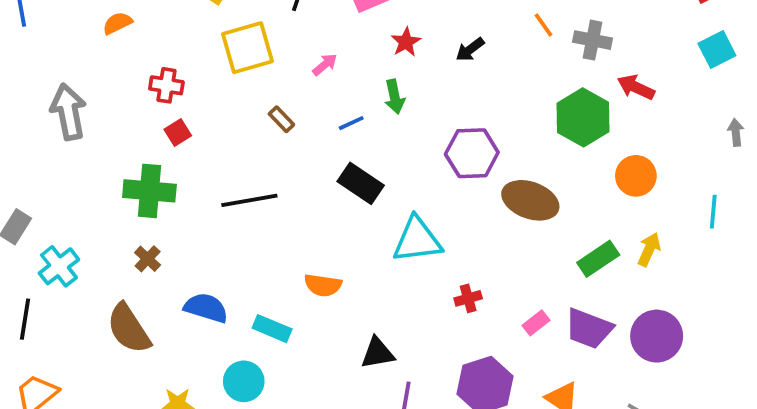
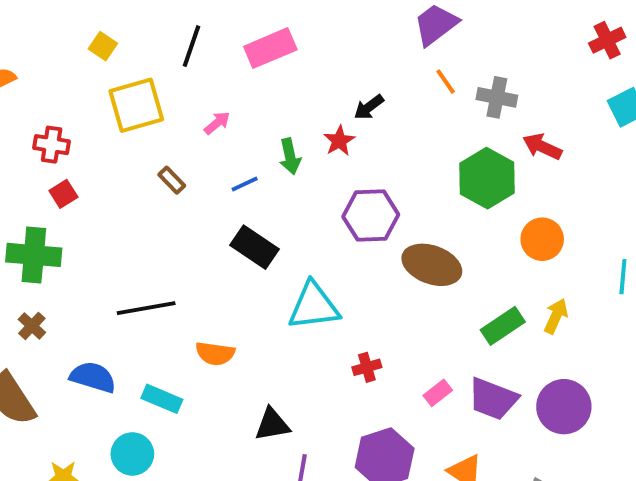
red star: (406, 42) -> (339, 141), moved
black line: (249, 200) -> (146, 308), moved

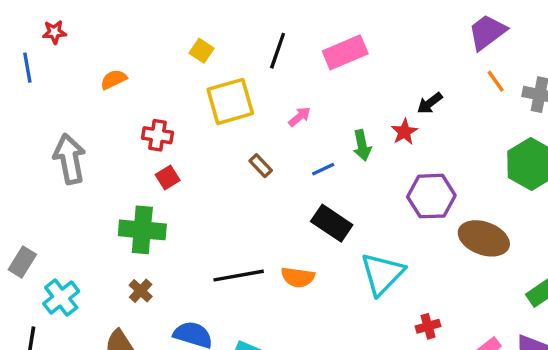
cyan triangle: (314, 306) -> (382, 274), turned -39
orange semicircle: (215, 353) -> (298, 277), moved

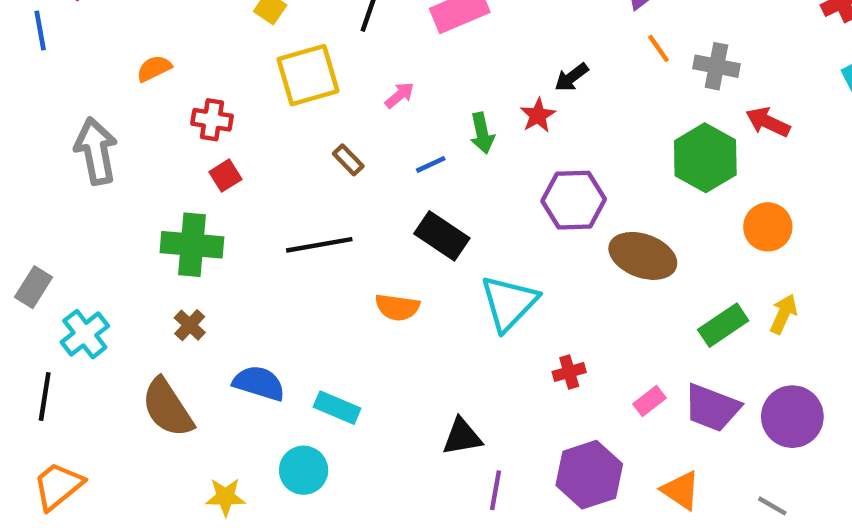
orange semicircle: (114, 79) -> (154, 68), moved
black line: (239, 276) -> (319, 245), moved

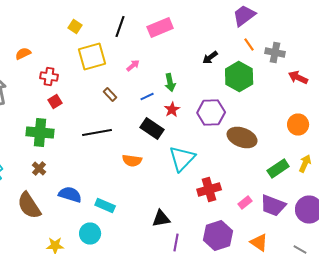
red star: (538, 115) -> (172, 110), moved
green hexagon: (705, 158) -> (239, 76), moved
red cross: (569, 372) -> (209, 190), size x1.6

